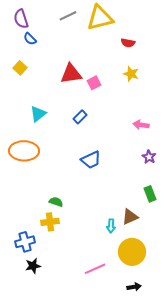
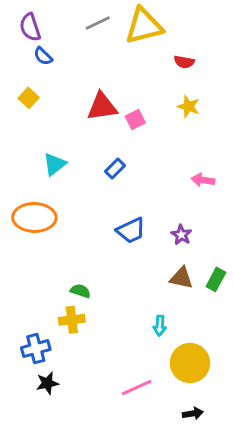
purple star: (149, 157) -> (181, 235), moved
green rectangle: (150, 194) -> (216, 279), turned 49
brown triangle: (130, 217) -> (181, 278), moved, turned 36

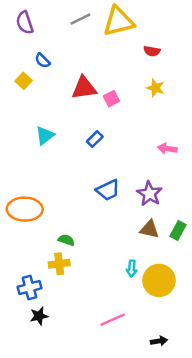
blue semicircle: (43, 56) -> (43, 61), moved
orange ellipse: (34, 217) -> (25, 209), moved
purple star: (181, 235) -> (149, 194), size x1.5
yellow circle: (190, 363) -> (159, 280), moved

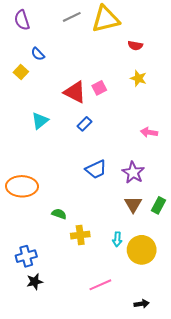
red triangle: (84, 88) -> (75, 92), moved, turned 35
brown triangle: (149, 229) -> (133, 204), turned 48
yellow cross: (59, 264) -> (80, 235), moved

